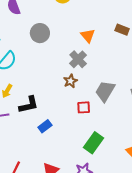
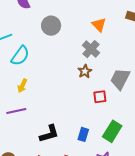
black L-shape: (29, 105) -> (49, 134), moved
blue rectangle: (45, 126) -> (83, 134), moved, turned -32

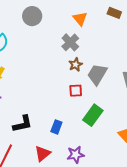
brown star: (85, 71) -> (76, 65), moved
green rectangle: (112, 131) -> (93, 115), moved

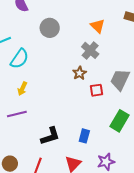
brown star: (76, 65) -> (79, 73), moved
red square: (76, 91) -> (97, 90), moved

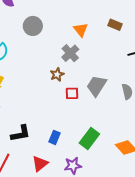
green rectangle: (119, 121) -> (89, 138), moved

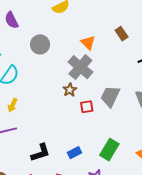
brown rectangle: (115, 25) -> (122, 34), turned 40
gray cross: (70, 53) -> (80, 67), size x1.4
blue rectangle: (54, 137) -> (74, 153), turned 48

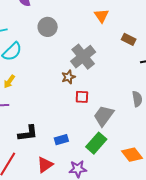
brown rectangle: (122, 34) -> (129, 39), moved, turned -40
orange triangle: (88, 43) -> (101, 16), moved
gray trapezoid: (110, 96) -> (104, 116), moved

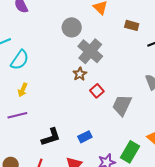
gray circle: (48, 27) -> (72, 27), moved
red square: (82, 97) -> (97, 91), turned -32
green rectangle: (96, 143) -> (130, 152), moved

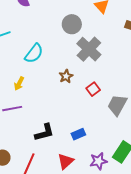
cyan semicircle: (20, 60) -> (34, 53), moved
brown star: (80, 74) -> (66, 76), moved

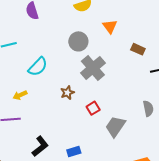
yellow arrow: (19, 84) -> (20, 95), turned 32
black L-shape: (44, 132) -> (40, 146), turned -30

